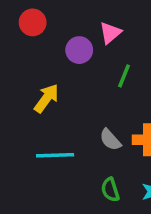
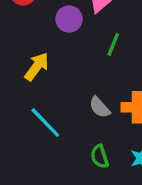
cyan line: (55, 155) -> (45, 123), turned 48

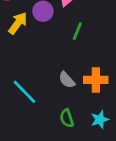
yellow arrow: (37, 67) -> (18, 23), moved

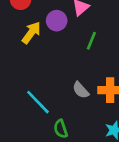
green semicircle: (67, 118) -> (61, 129), moved

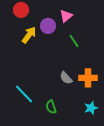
green line: (91, 41) -> (74, 41), turned -56
cyan line: (38, 102) -> (24, 94), moved

